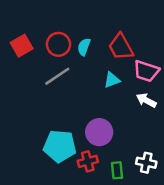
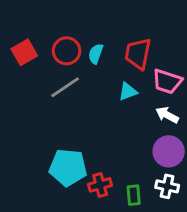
red trapezoid: (121, 47) -> (138, 54), turned 40
purple circle: (99, 132) -> (169, 151), moved

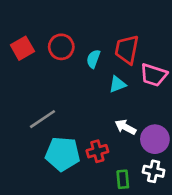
cyan semicircle: (96, 54) -> (93, 59), moved
gray line: (65, 87) -> (43, 119), moved
white arrow: (167, 115) -> (125, 127), moved
red cross: (100, 185) -> (97, 151), moved

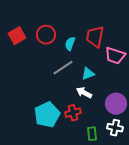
cyan triangle: (117, 84) -> (88, 74), moved
gray line: (43, 119) -> (63, 68), moved
white arrow: (125, 127) -> (84, 93), moved
cyan pentagon: (63, 154) -> (47, 115), turned -30

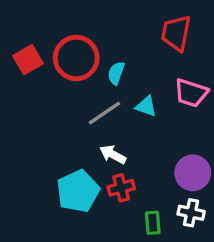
red circle: (46, 35) -> (76, 58), size x1.4
red trapezoid: (95, 37) -> (176, 33), moved
cyan triangle: (88, 74) -> (146, 106), moved, turned 40
white arrow: (84, 93) -> (113, 155), moved

